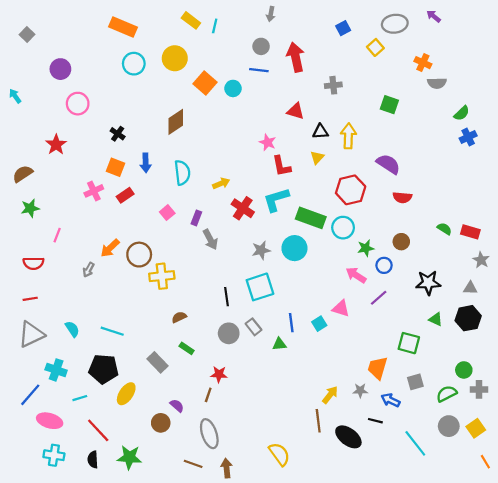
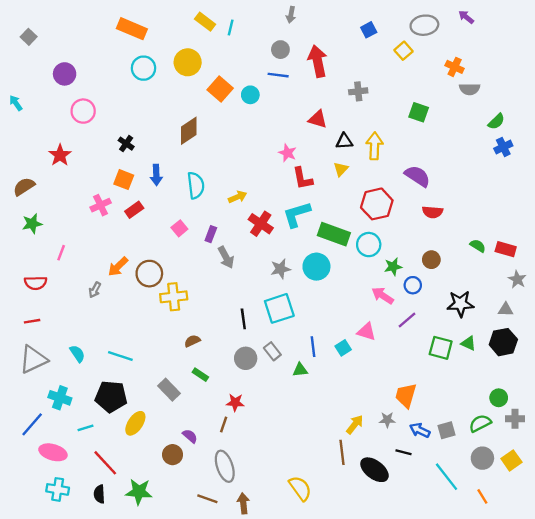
green square: (409, 343) -> (441, 348), moved
gray square: (415, 382) -> (446, 430), moved
orange line: (485, 462) -> (482, 496), moved

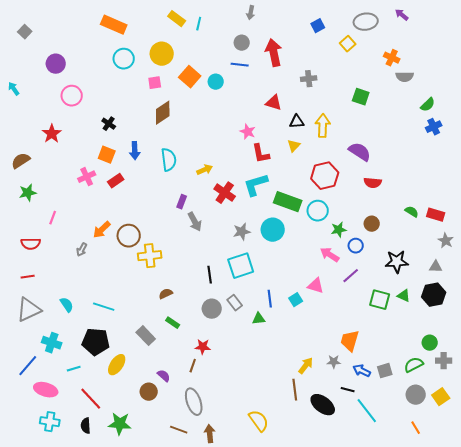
pink square: (179, 228) -> (155, 83), moved, turned 32
cyan line: (446, 477) -> (367, 411), moved

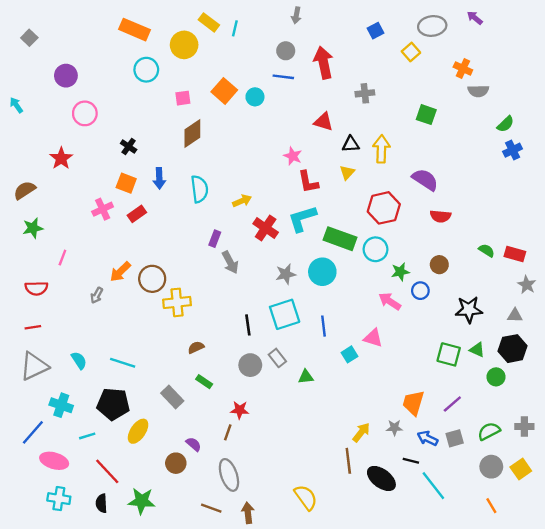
yellow circle: (162, 54) -> (184, 45), moved
purple line: (351, 276) -> (452, 404), moved
blue line: (270, 299) -> (324, 326), moved
green circle: (430, 343) -> (496, 377), moved

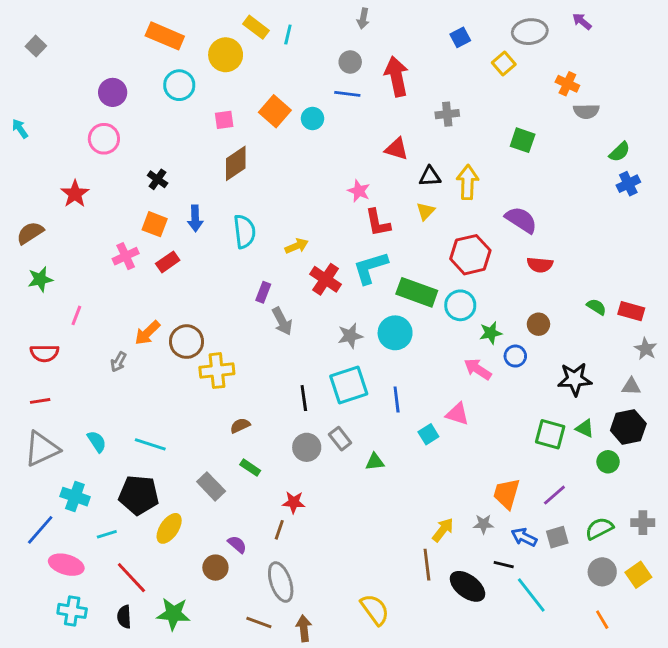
purple circle: (66, 76) -> (113, 92), moved

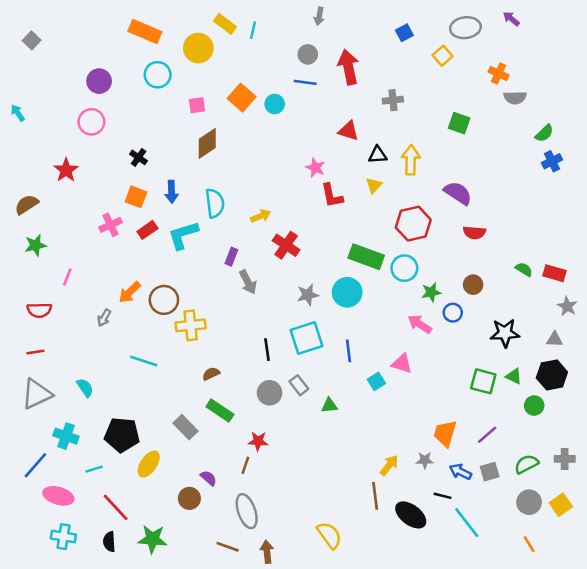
cyan L-shape: (370, 268) -> (183, 235), moved
cyan line: (150, 444) -> (144, 361), moved
green rectangle: (250, 468) -> (220, 411), size x1.5

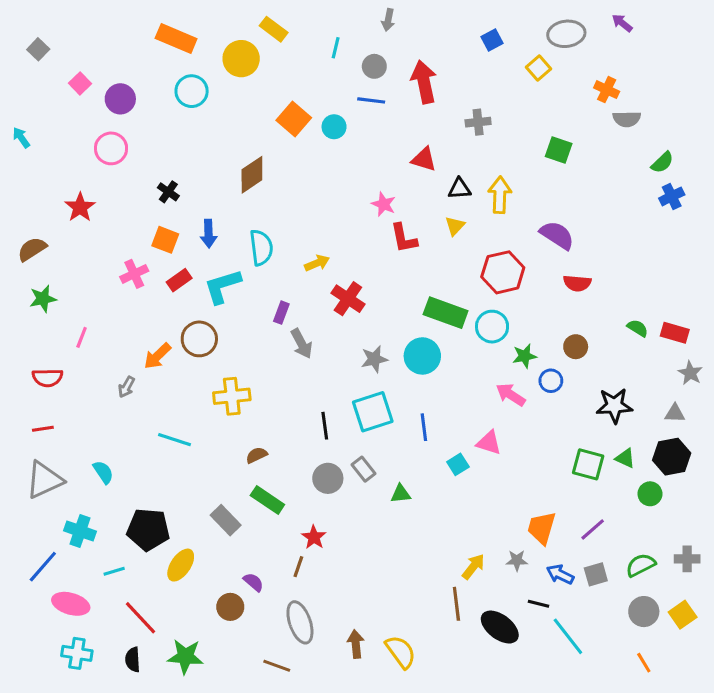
cyan line: (253, 30) -> (336, 48), moved
pink square: (197, 105) -> (80, 83), moved, turned -36
brown circle: (164, 300) -> (199, 339), moved
red star: (258, 441) -> (314, 537), turned 30
brown arrow: (267, 552) -> (356, 644), moved

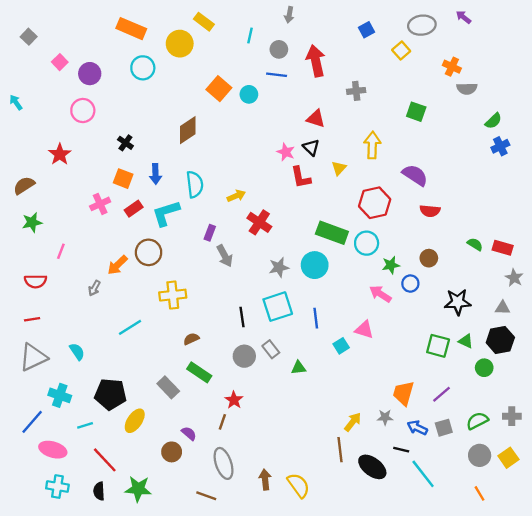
black triangle: (459, 189) -> (311, 147), moved, turned 48
cyan line: (175, 440) -> (130, 327), turned -50

